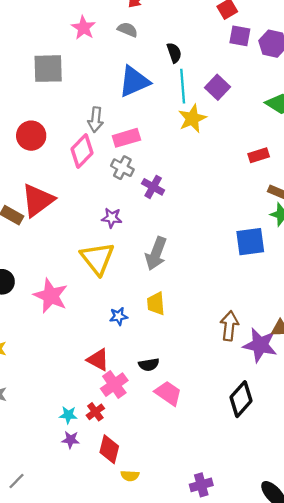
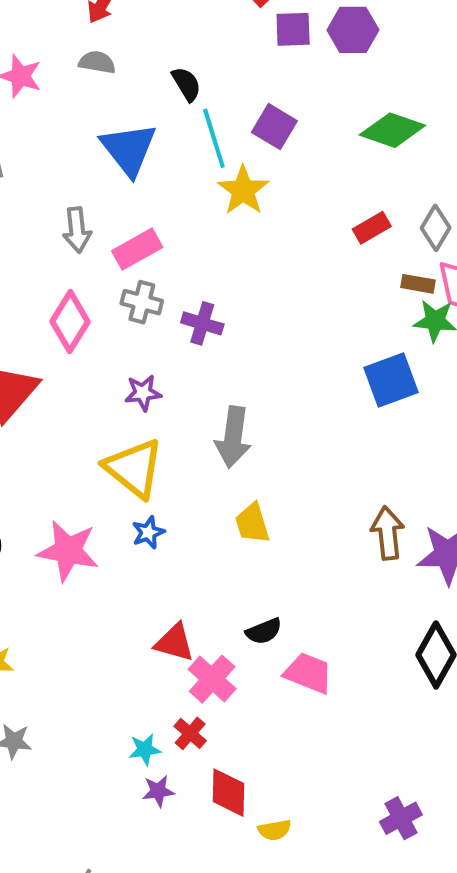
blue triangle: (134, 81) -> (129, 149), turned -32
pink diamond: (82, 151) -> (70, 322), moved
blue star: (119, 316) -> (148, 532), moved

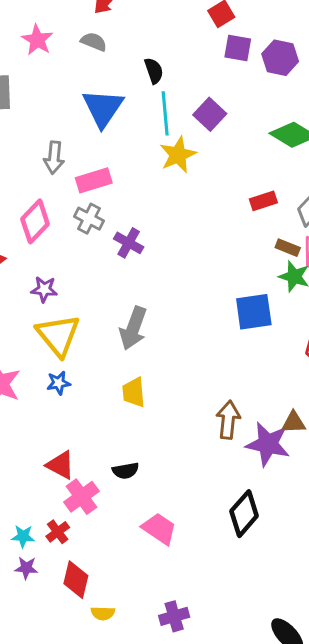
purple star: (143, 393) -> (44, 289), moved
pink trapezoid: (308, 673) -> (159, 529), moved
purple cross: (401, 818) -> (174, 616), moved

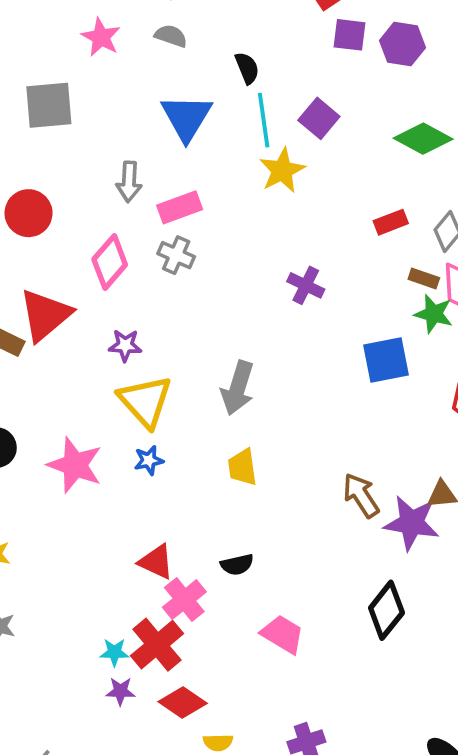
purple cross: (129, 243) -> (306, 285), moved
brown arrow: (228, 420) -> (361, 495), turned -36
red cross: (58, 532) -> (157, 645), size x1.8
red diamond: (76, 580) -> (183, 703), turned -66

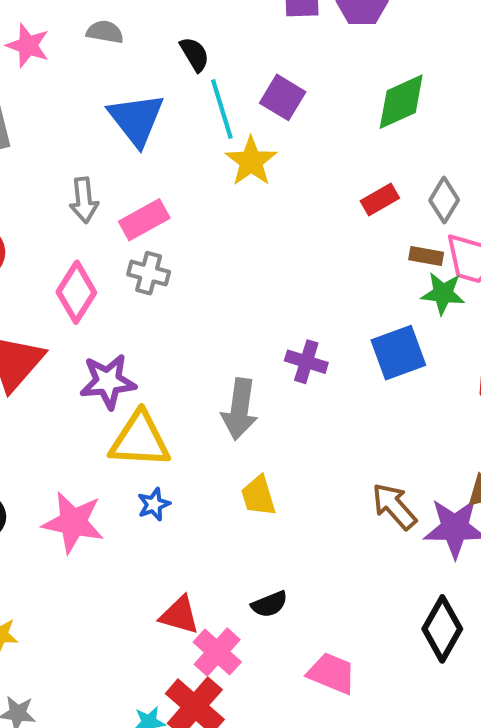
green diamond: (423, 139) -> (401, 102), turned -44
purple cross: (306, 285) -> (306, 362), moved
purple star: (125, 345) -> (108, 382), size x1.5
yellow triangle: (145, 401) -> (140, 440), turned -36

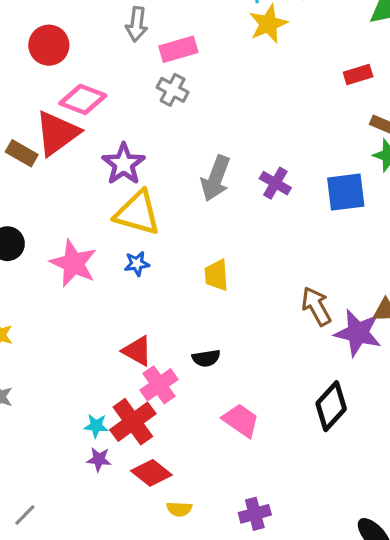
pink diamond: (76, 292) -> (83, 99), moved, turned 66
purple star: (108, 382) -> (124, 164), turned 30
gray arrow: (240, 409) -> (216, 178), moved

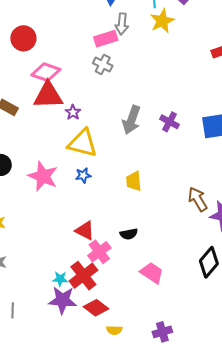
gray arrow: (137, 24) -> (122, 24), moved
red triangle: (57, 133) -> (48, 95), moved, turned 36
purple star: (124, 164) -> (73, 112), size x0.6
purple star: (99, 459) -> (63, 300), size x1.8
gray line: (25, 515) -> (13, 310), moved, turned -42

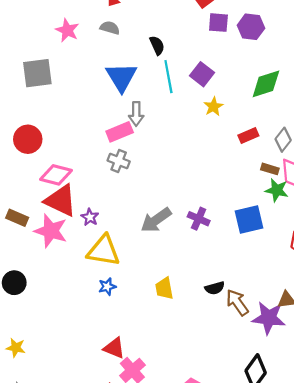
yellow star: (162, 21) -> (213, 107), moved, size x0.7
red triangle: (48, 95) -> (61, 201), turned 32
gray arrow: (132, 120) -> (156, 220), turned 40
pink star: (43, 176) -> (51, 231), moved
black semicircle: (129, 234) -> (215, 288), moved

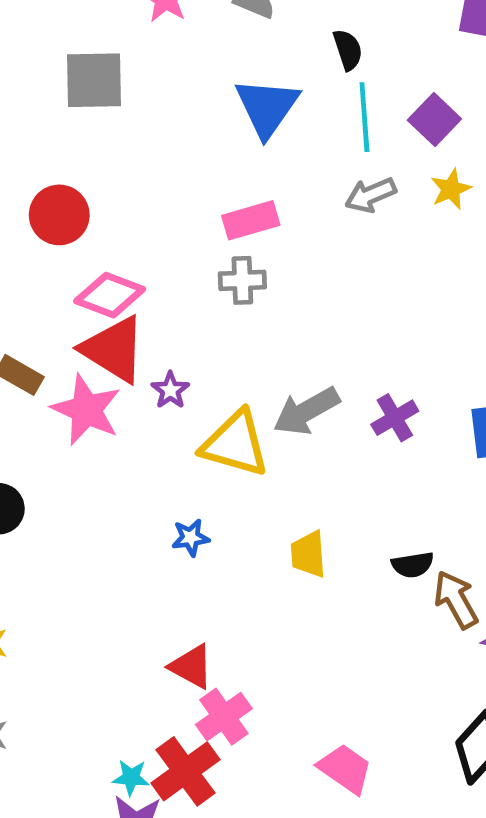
gray arrow: (136, 114) -> (371, 195), moved, turned 60
gray cross: (119, 161) -> (242, 280), turned -30
purple cross: (199, 219) -> (395, 418), turned 30
yellow triangle: (104, 251) -> (235, 444), moved

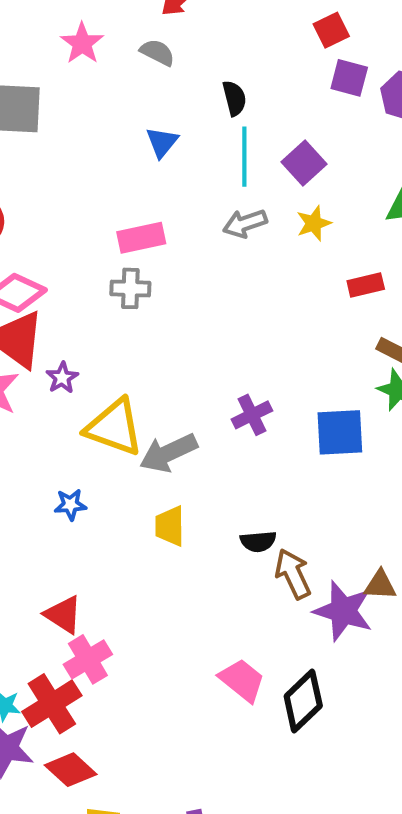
blue triangle: (267, 107) -> (162, 142), size x0.6
gray arrow: (306, 411) -> (168, 453), moved
pink trapezoid: (345, 769) -> (242, 680), moved

